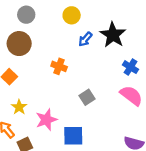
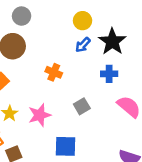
yellow circle: (72, 15) -> (83, 21), moved
blue cross: (130, 67) -> (109, 74), moved, turned -35
pink star: (46, 120) -> (40, 115), moved

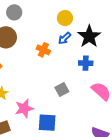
orange cross: (54, 72) -> (43, 50), moved
pink star: (40, 115) -> (24, 108), moved

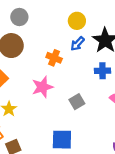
pink star: (24, 108) -> (42, 87), moved

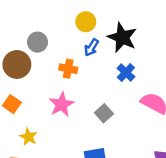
gray circle: (19, 17) -> (38, 42), moved
blue cross: (102, 71) -> (126, 73), turned -35

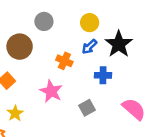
gray circle: (38, 42) -> (44, 21), moved
blue cross: (126, 73) -> (103, 75), moved, turned 35
pink star: (61, 104) -> (51, 91), turned -30

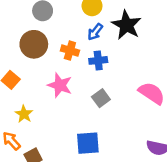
brown circle: (20, 47) -> (34, 44), moved
blue cross: (103, 75) -> (98, 60), moved

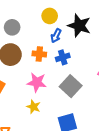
gray square: (101, 98) -> (71, 86), size x1.5
yellow star: (24, 114) -> (34, 107), moved

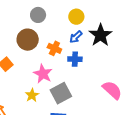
gray square: (71, 86) -> (61, 93), moved

